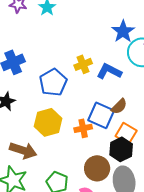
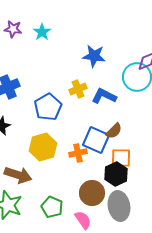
blue star: (123, 31) -> (94, 56), moved, turned -30
orange square: (126, 133) -> (121, 158), turned -30

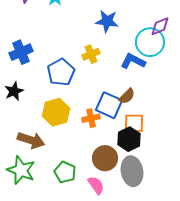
blue L-shape: (104, 96) -> (133, 61), moved

